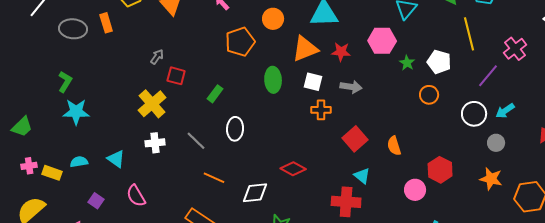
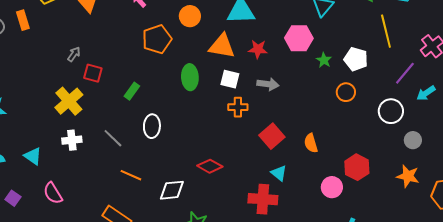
orange triangle: (305, 49) -> (222, 46), turned 32
cyan arrow: (505, 111) -> (426, 93), moved

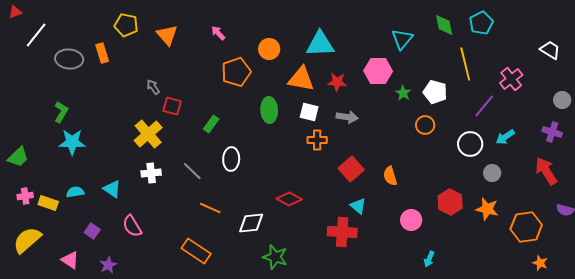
gray arrow: (74, 54) -> (153, 87), turned -70
cyan arrow: (426, 93) -> (505, 137), moved
red hexagon: (357, 167) -> (450, 202), moved

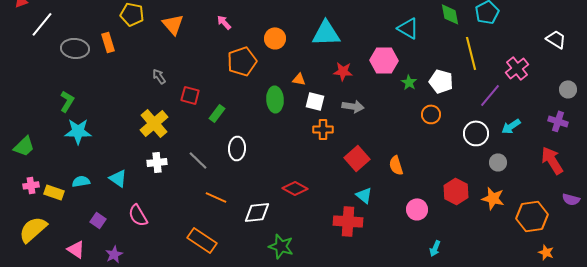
cyan triangle: (402, 39) -> (408, 28), turned -40
orange triangle: (301, 79) -> (299, 79), moved, size x0.5
red square: (172, 106) -> (190, 95), moved

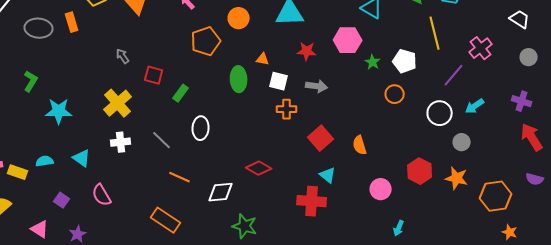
gray circle: (568, 89) -> (529, 57), moved
cyan star: (78, 131) -> (59, 111), moved
red arrow: (552, 160) -> (532, 137), moved

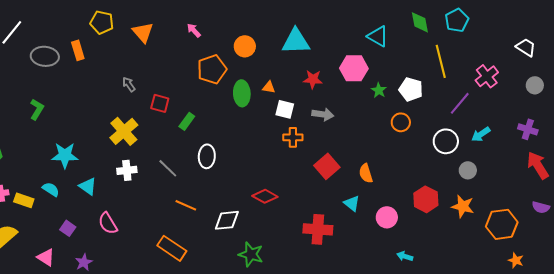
green ellipse: (239, 79) -> (242, 93), moved
cyan star: (59, 111) -> (65, 155), moved
cyan semicircle: (45, 161) -> (51, 189), turned 42
cyan triangle: (328, 175) -> (352, 203), moved
cyan arrow: (399, 228) -> (405, 256), turned 84

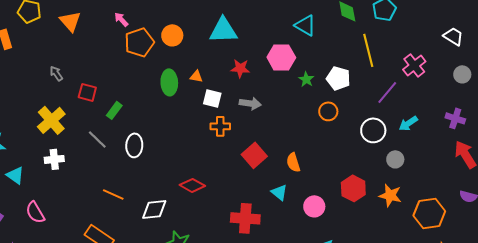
orange pentagon: (212, 69) -> (139, 42), moved
gray line: (168, 168) -> (97, 139), moved

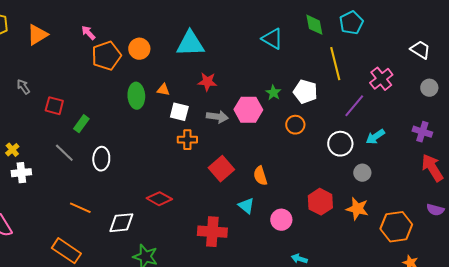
orange triangle: (70, 21) -> (37, 35), turned 40
pink hexagon: (281, 57) -> (248, 110), moved
yellow cross: (51, 120) -> (12, 150), moved, size x0.5

